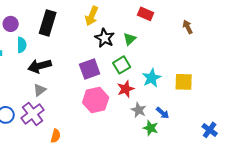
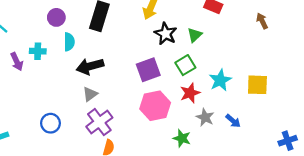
purple cross: (33, 114) -> (99, 122), moved
green star: (151, 128) -> (182, 138), moved
blue cross: (210, 130) -> (288, 141), turned 35

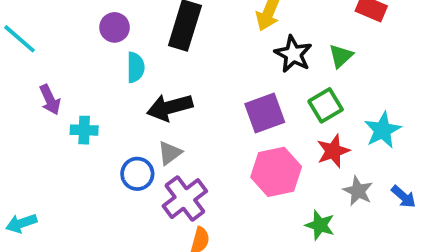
cyan cross: (38, 51) -> (84, 130), moved
blue circle: (51, 123) -> (137, 174), moved

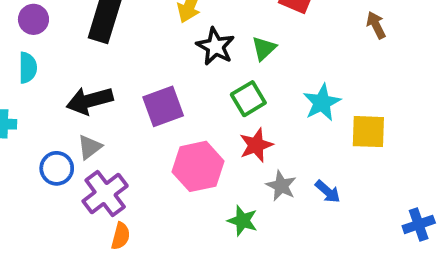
cyan semicircle: (135, 67) -> (28, 68), moved
purple square: (265, 113) -> (163, 106), moved
cyan star: (383, 130) -> (322, 103), moved

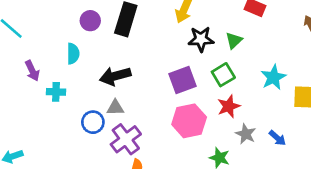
purple circle: (33, 19) -> (90, 21), moved
black star: (215, 46) -> (201, 39), turned -30
purple square: (163, 106) -> (182, 80), moved
gray triangle: (90, 147) -> (115, 108), turned 36

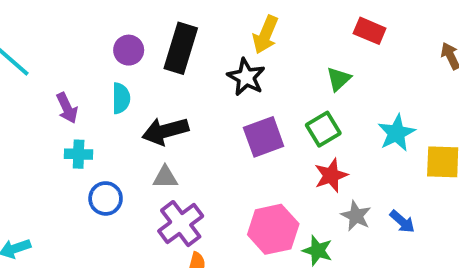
black star: (201, 39) -> (246, 77), moved, turned 30
cyan semicircle: (73, 54) -> (121, 98), moved
purple arrow: (32, 71) -> (67, 108), moved
pink hexagon: (189, 121) -> (273, 229), moved
blue circle: (93, 122) -> (106, 198), moved

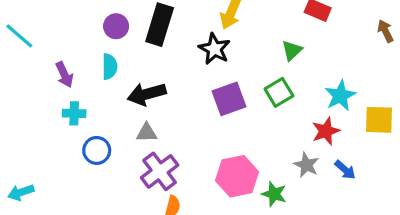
red star: (331, 175) -> (326, 131), moved

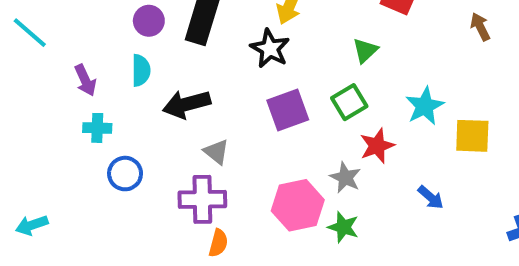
red star: (326, 131) -> (377, 146), moved
gray triangle: (147, 133) -> (216, 152), moved, turned 40
gray star: (306, 165) -> (345, 178), moved
purple cross: (160, 171) -> (202, 199), turned 36

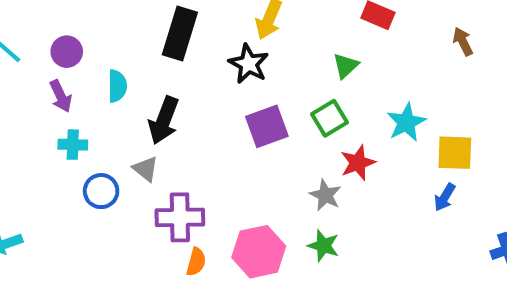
purple circle: (149, 21) -> (67, 52), moved
black arrow: (187, 104) -> (164, 120), turned -54
gray triangle: (216, 152) -> (146, 169), moved
blue arrow: (431, 197) -> (445, 197), moved, turned 80
pink hexagon: (298, 205) -> (259, 252), moved

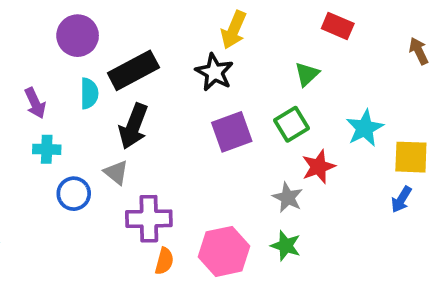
black rectangle: (180, 33) -> (133, 70), moved, turned 45
purple circle: (67, 52) -> (78, 36), moved, size x1.4

